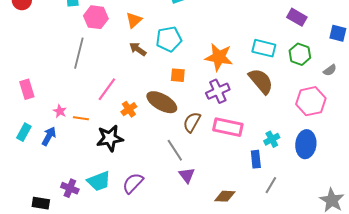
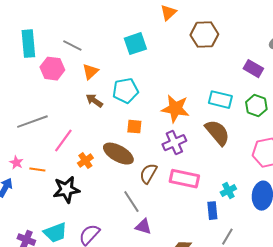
gray line: (79, 53) -> (32, 122), moved, turned 56
purple triangle: (187, 175) -> (143, 227), turned -36

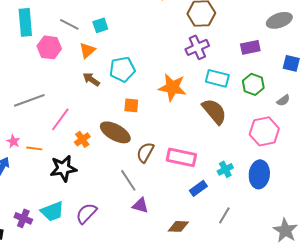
cyan square: (135, 44) -> (100, 25), moved, size x0.7
purple rectangle: (253, 69) -> (250, 47), turned -42
purple cross: (174, 143) -> (197, 47), moved
blue rectangle: (212, 211) -> (198, 188), moved, turned 60

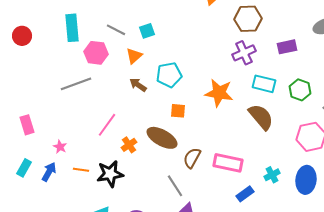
purple rectangle: (250, 47) -> (287, 47), moved
gray line: (29, 100) -> (76, 84), moved
orange line: (34, 148) -> (81, 170), moved

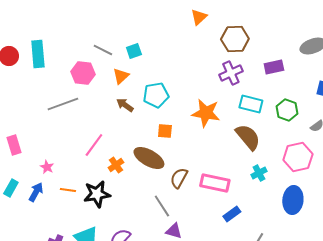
cyan rectangle: (72, 28) -> (38, 54), moved
cyan cross: (272, 175) -> (259, 173), moved

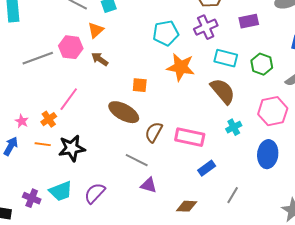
pink hexagon: (83, 73) -> (71, 47), moved
cyan pentagon: (156, 95) -> (166, 33), moved
orange cross: (116, 165) -> (49, 119), moved
gray line: (162, 206) -> (137, 160), turned -30

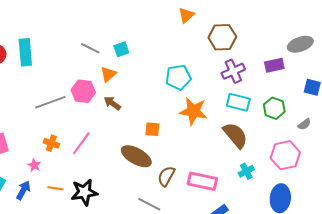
purple rectangle: (249, 21) -> (274, 65), moved
purple cross: (206, 27) -> (233, 71), moved
orange cross: (49, 119) -> (51, 143), moved, turned -35

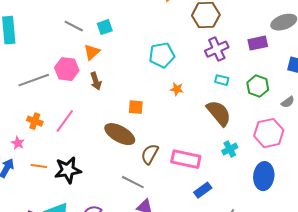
cyan rectangle: (238, 102) -> (222, 80), size x0.6
brown arrow: (112, 103) -> (96, 81), turned -144
orange star: (193, 111) -> (177, 89), size x0.5

